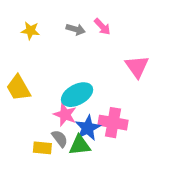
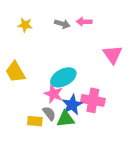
pink arrow: (102, 27) -> (84, 22), turned 136

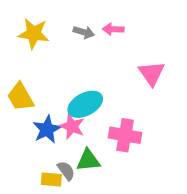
yellow star: (25, 25) -> (34, 34), size x1.5
blue star: (72, 105) -> (47, 129), moved
gray semicircle: (49, 113) -> (66, 171), moved
yellow rectangle: (35, 121) -> (51, 179), moved

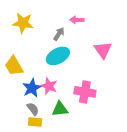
gray arrow: (84, 32) -> (59, 34), moved, turned -72
cyan ellipse: (85, 104) -> (58, 56), moved
gray semicircle: (66, 171) -> (33, 109), moved

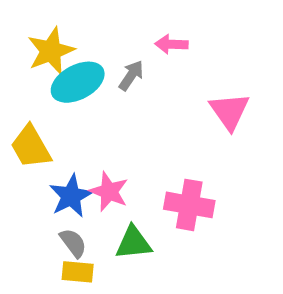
yellow star: (23, 23) -> (51, 51), turned -30
cyan ellipse: (58, 56) -> (78, 82), moved

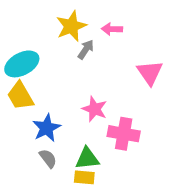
yellow star: (51, 51) -> (71, 26), moved
cyan ellipse: (78, 82) -> (22, 64), moved
pink star: (109, 192) -> (95, 109), moved
yellow rectangle: (78, 272) -> (84, 177), moved

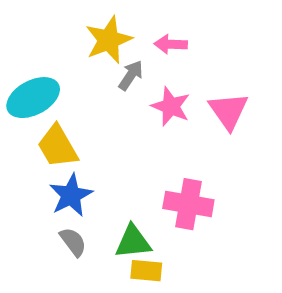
yellow trapezoid: (20, 96) -> (58, 146), moved
pink star: (95, 109) -> (171, 106), moved
yellow rectangle: (84, 177) -> (146, 271), moved

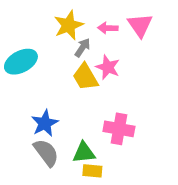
pink triangle: (228, 111) -> (140, 25), moved
yellow trapezoid: (58, 146) -> (85, 77), moved
gray semicircle: (73, 242) -> (46, 153), size x1.5

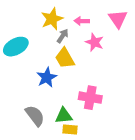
pink triangle: (140, 25) -> (118, 19), moved
pink star: (108, 67) -> (95, 42), moved
blue star: (45, 123) -> (47, 77), moved

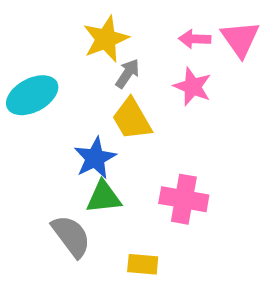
pink arrow: (82, 21) -> (195, 39), moved
green triangle: (64, 116) -> (104, 197), moved

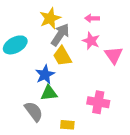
pink triangle: (240, 39) -> (114, 55), moved
gray arrow: (128, 74) -> (60, 35), size x1.6
pink cross: (184, 199) -> (98, 102), moved

